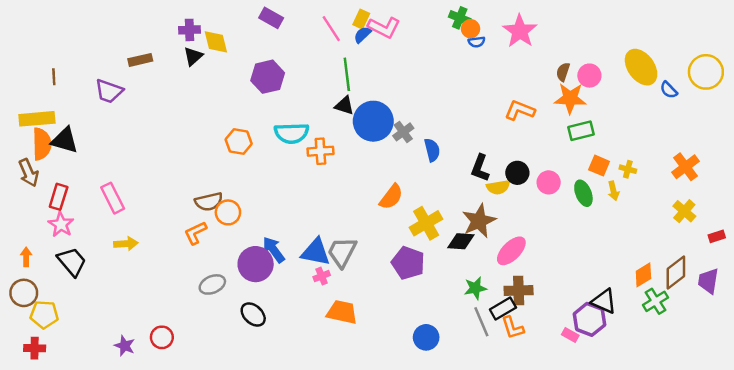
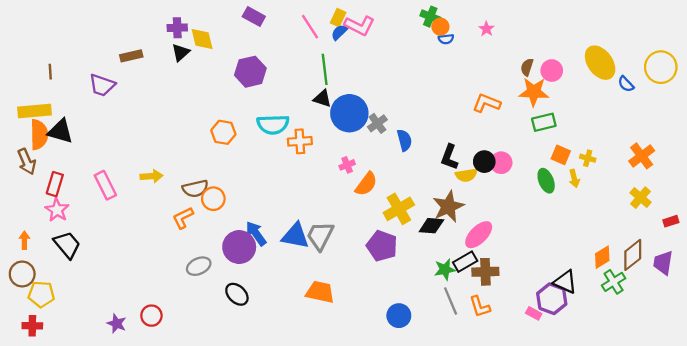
pink star: (520, 31) -> (487, 29), size x0.5
pink circle: (549, 182) -> (501, 163), moved
yellow arrow: (126, 244) -> (151, 176), moved
pink cross: (322, 276) -> (347, 165), moved
black rectangle: (503, 309) -> (465, 262), moved

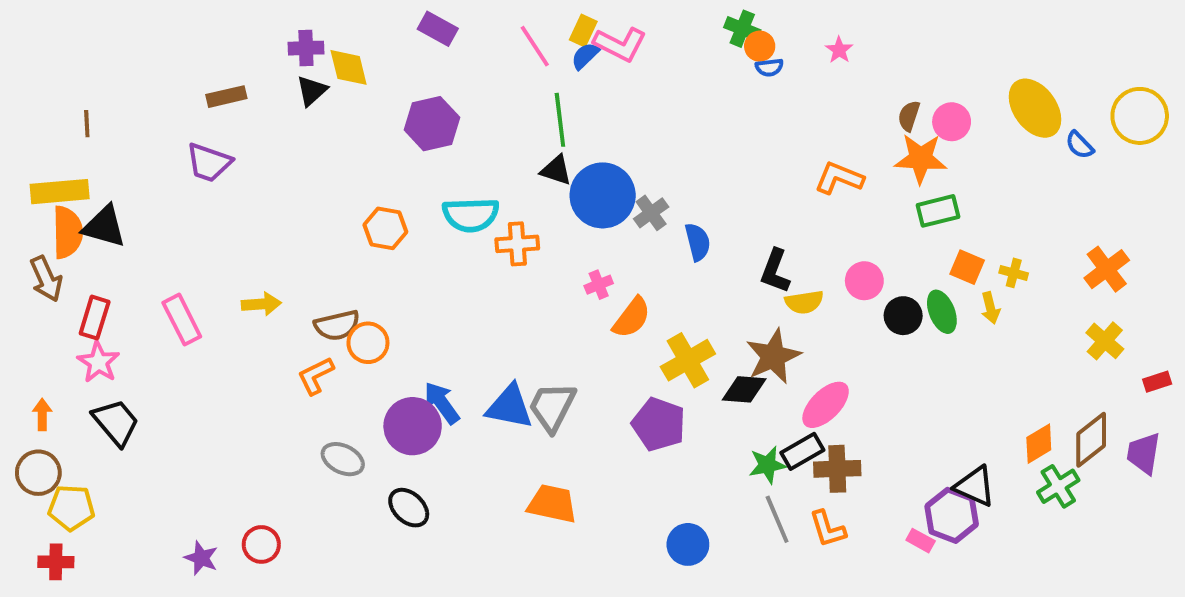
purple trapezoid: (102, 85) -> (209, 162), moved
black circle: (484, 162) -> (903, 316), moved
gray ellipse: (199, 266) -> (343, 459), turned 50

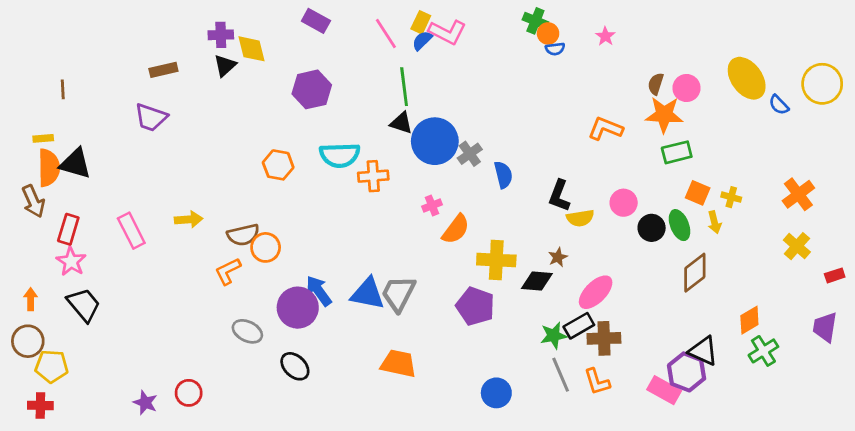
yellow rectangle: (60, 192) -> (43, 138), size x0.5
brown star: (773, 356) -> (558, 257), size x0.5
yellow cross: (688, 360) -> (496, 260), turned 33
brown diamond: (1091, 440) -> (695, 273), moved
pink rectangle: (921, 541) -> (664, 390), size x1.6

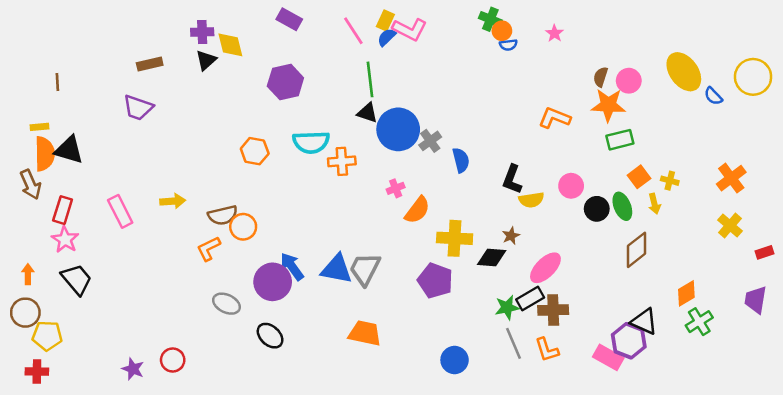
orange square: (698, 193) -> (639, 177), turned 30

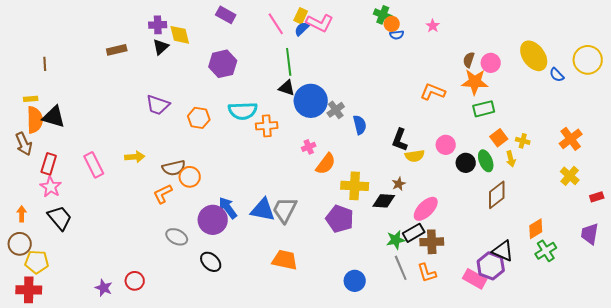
purple trapezoid: (138, 108) -> (158, 105), moved
red cross: (37, 372) -> (29, 290), size x1.4

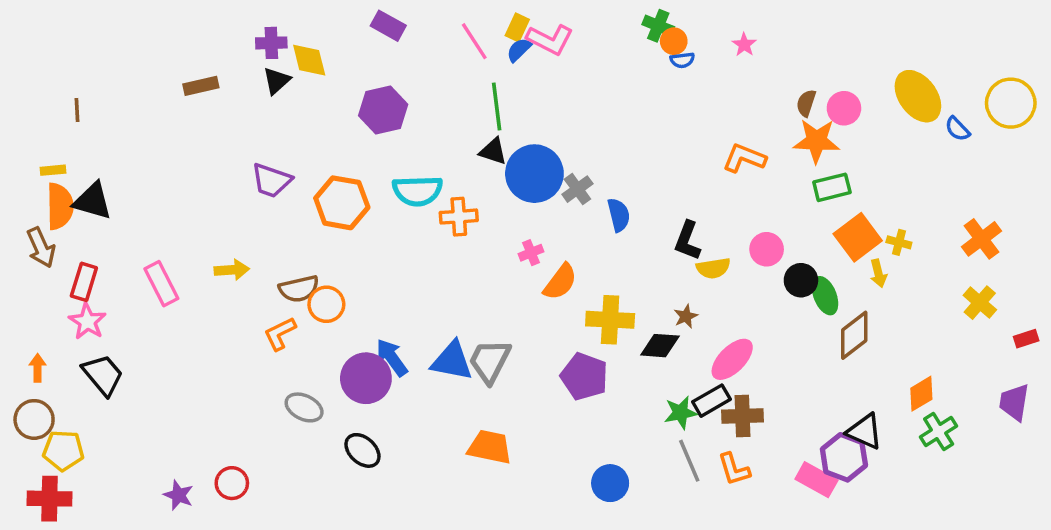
orange hexagon: (199, 118) -> (342, 203), size x1.4
orange square: (499, 138) -> (858, 237), size x1.5
green ellipse: (486, 161) -> (825, 296), moved

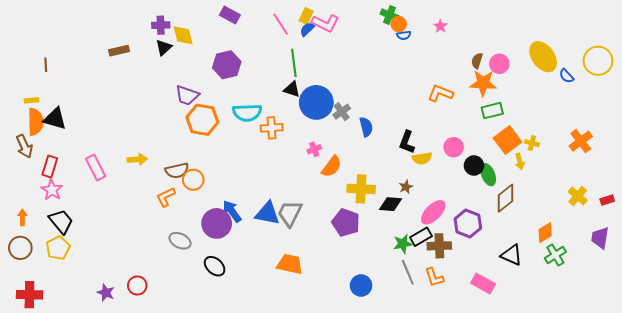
purple trapezoid: (271, 180) -> (187, 95), moved
yellow cross: (980, 303) -> (578, 196), moved
yellow pentagon: (63, 450) -> (58, 248), moved, turned -30
purple hexagon: (844, 457) -> (468, 223), moved

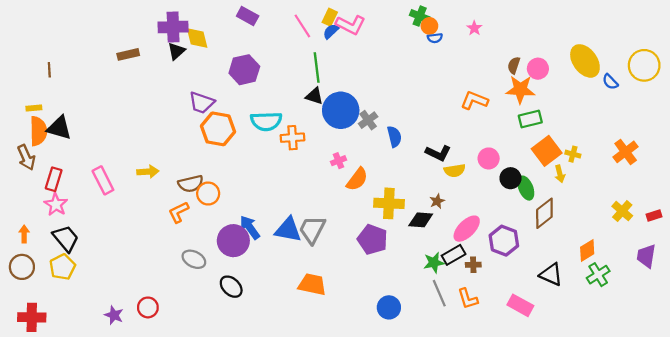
purple cross: (161, 25) -> (173, 27), size x1.5
black L-shape: (407, 142) -> (438, 153), turned -85
brown cross: (439, 246) -> (473, 265), size x0.6

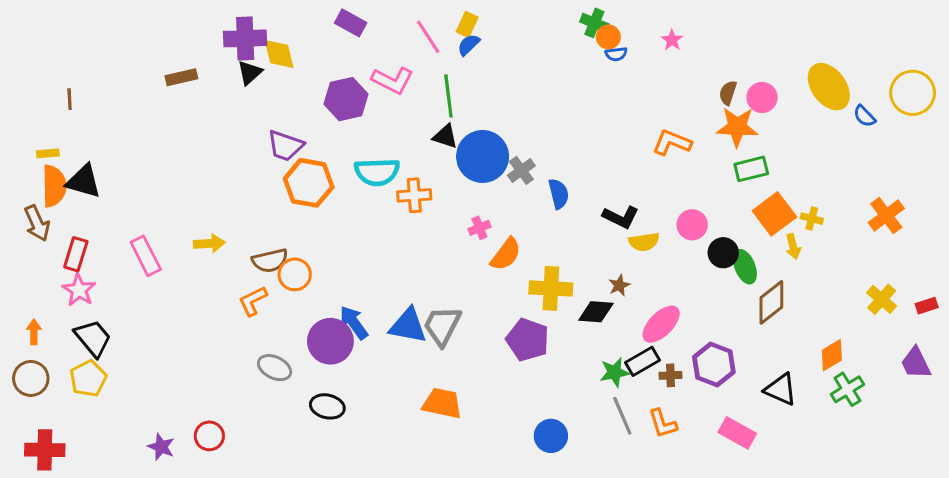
pink L-shape: (351, 25) -> (393, 80), moved
purple hexagon: (504, 241) -> (714, 365), moved
purple trapezoid: (646, 256) -> (916, 363), turned -35
black ellipse: (231, 287) -> (327, 406), turned -30

